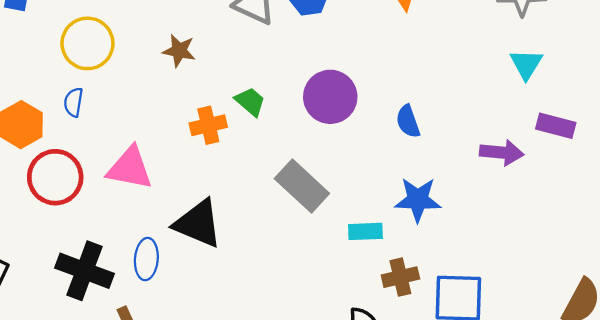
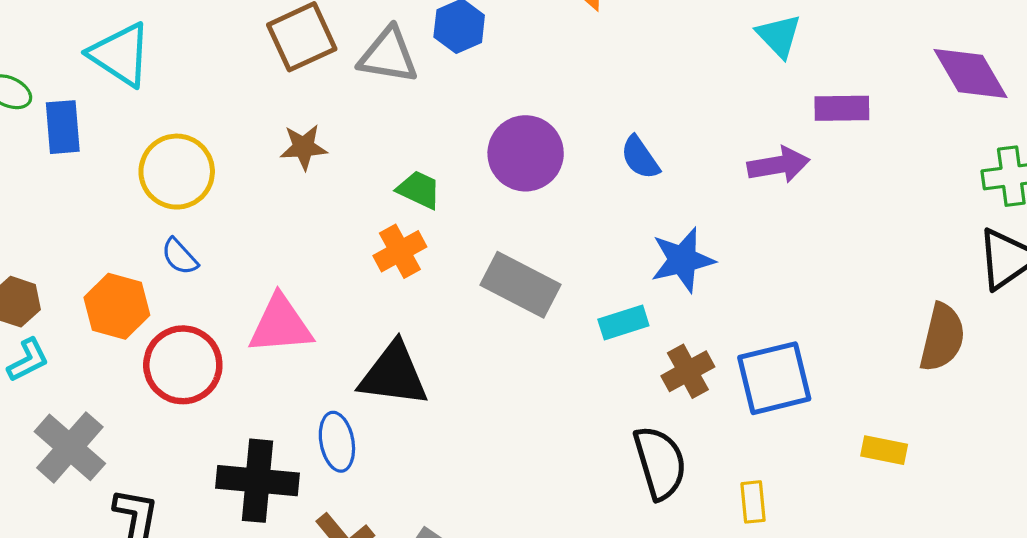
blue semicircle: (73, 102) -> (180, 256), turned -36
orange cross: (208, 125) -> (400, 251), moved

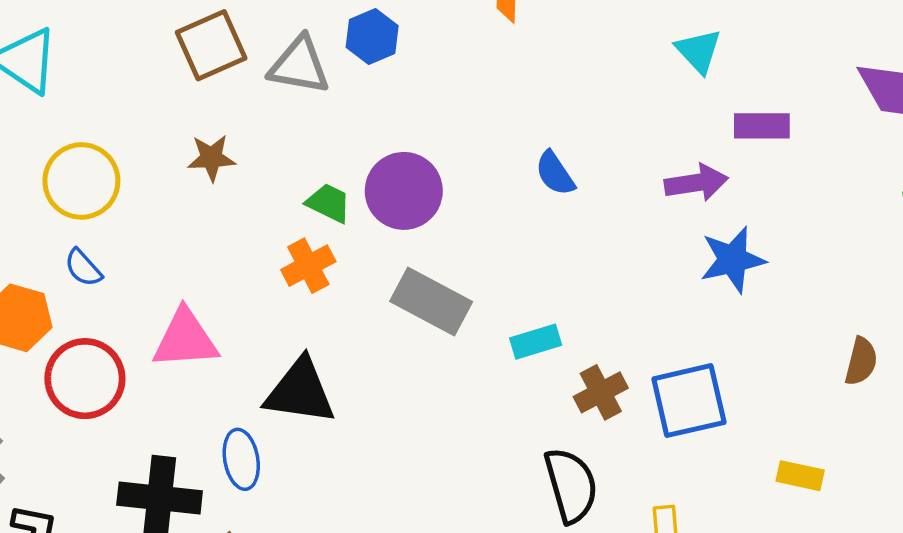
purple circle: (526, 153) -> (404, 191), moved
blue star: (683, 260) -> (733, 260), moved
brown semicircle: (942, 337) -> (861, 361), size x0.7

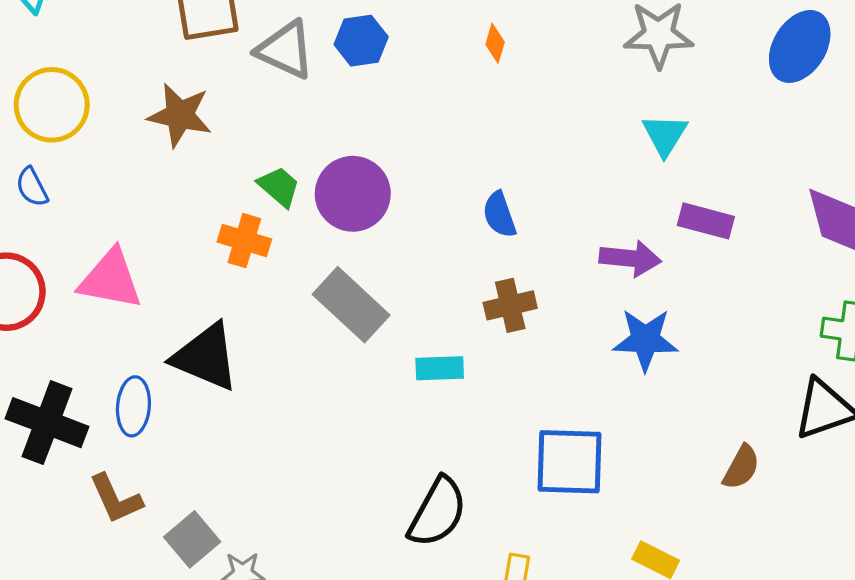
brown star: (211, 158) -> (180, 115), size x1.4
orange cross: (308, 266) -> (244, 241), turned 30
brown cross: (601, 392) -> (510, 305), moved
black semicircle: (571, 485) -> (437, 512), turned 30

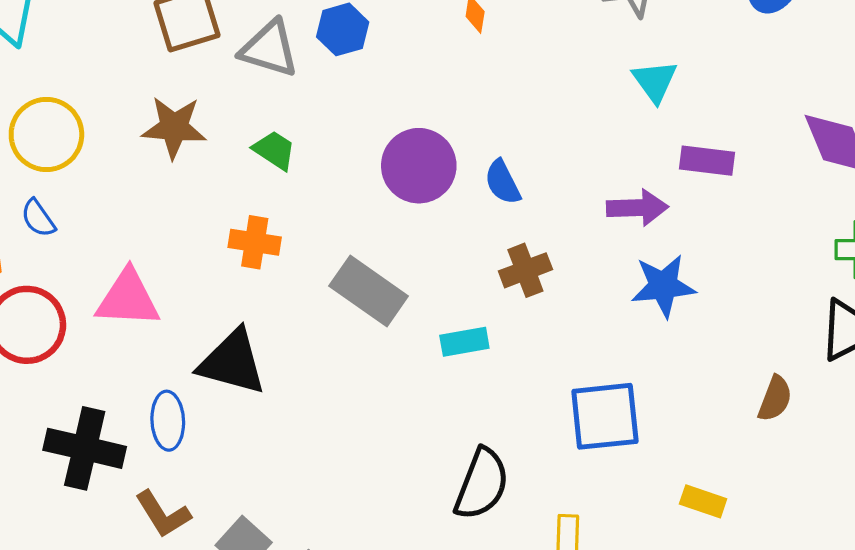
green trapezoid: (279, 187) -> (274, 150), moved
purple circle: (353, 194) -> (419, 166), moved

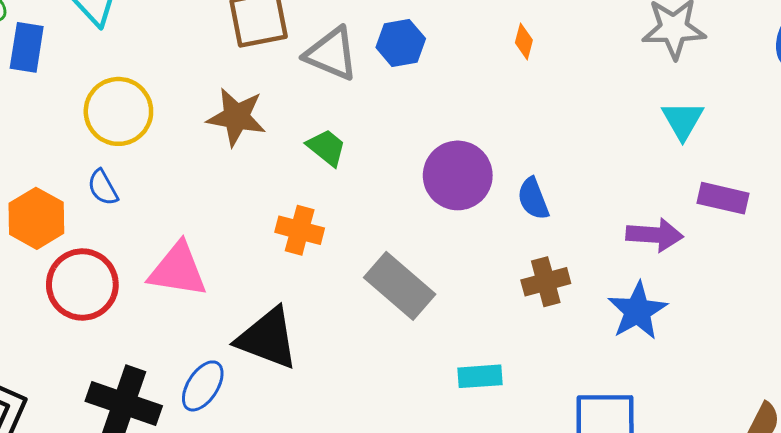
blue star: (663, 286) -> (637, 311), moved, turned -30
cyan rectangle: (464, 342) -> (480, 376), moved
blue ellipse: (168, 421) -> (203, 386), turned 30

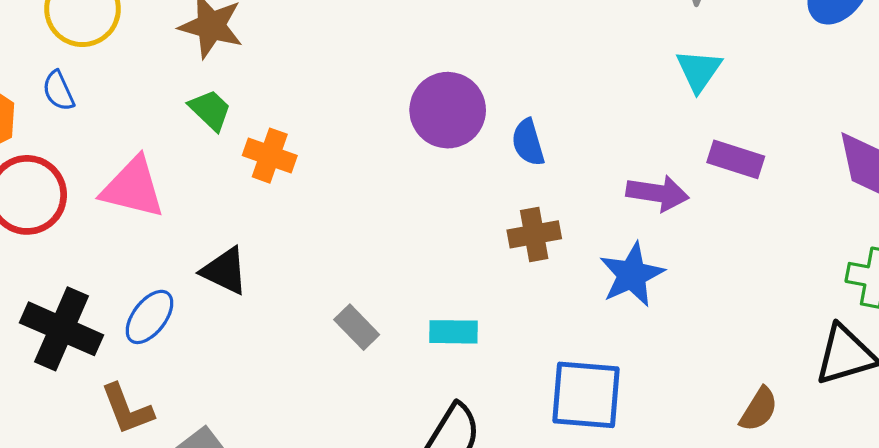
green trapezoid: (326, 147) -> (210, 110), moved
gray rectangle: (400, 286) -> (357, 327), moved, size x0.6
black triangle: (268, 338) -> (225, 271), size x0.7

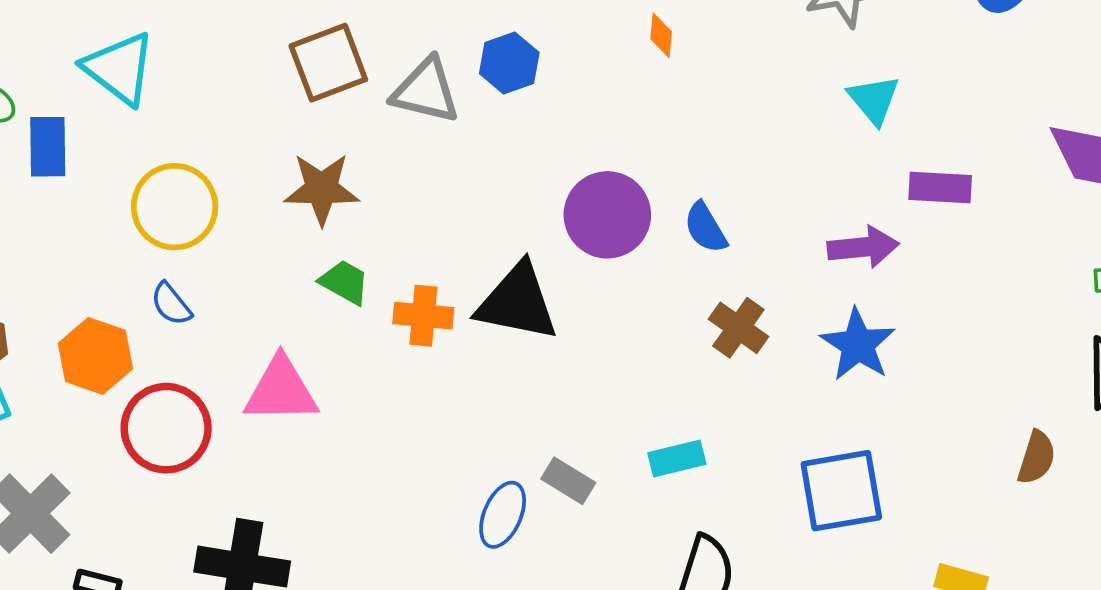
brown cross: (534, 234) -> (738, 328), turned -30
black triangle: (225, 271) -> (517, 302), moved, size x1.5
blue ellipse: (149, 317) -> (503, 515), moved

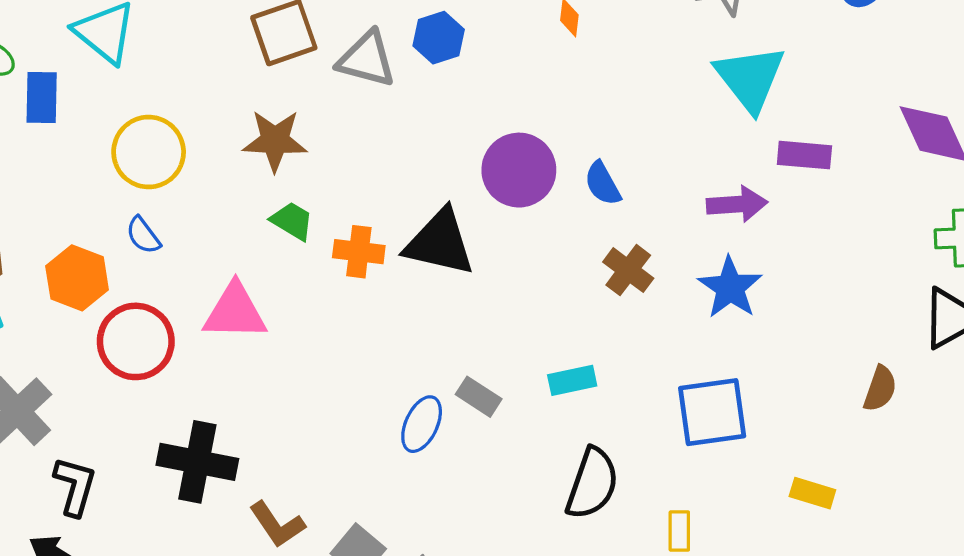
cyan triangle: (874, 100) -> (750, 78), size x1.6

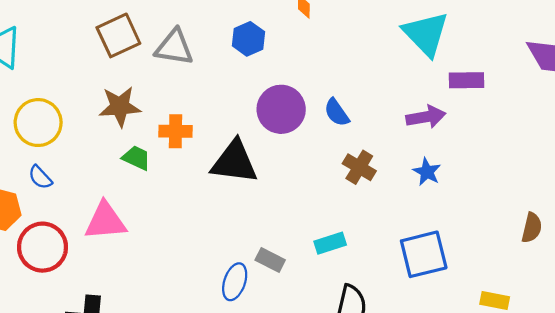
blue hexagon: (439, 38) -> (248, 39), moved
orange cross: (359, 252) -> (176, 131), moved
blue star: (730, 288) -> (427, 172), size x0.7

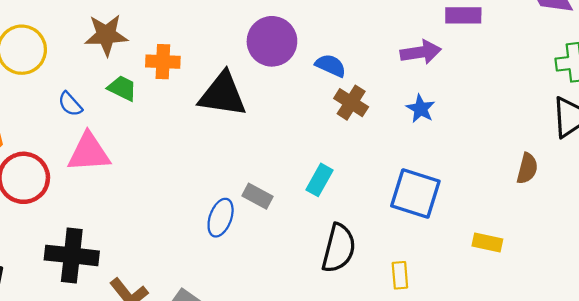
blue semicircle: (337, 112) -> (331, 65), moved, turned 148
blue semicircle: (40, 177) -> (70, 104), moved
cyan rectangle: (330, 243) -> (319, 180), turned -44
blue square: (424, 254) -> (415, 193), turned 30

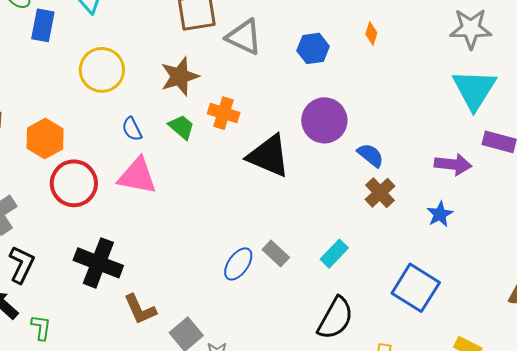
brown star: (106, 35) -> (180, 76), turned -30

